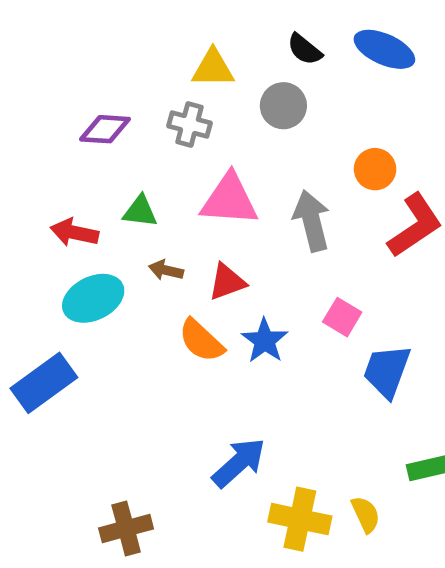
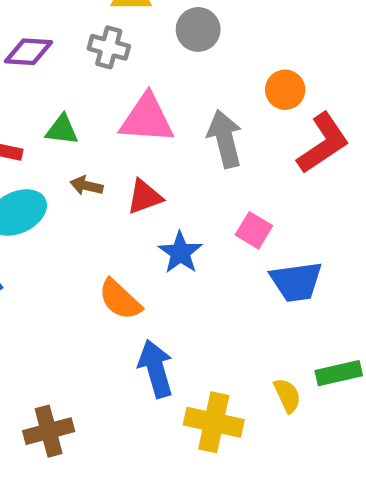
orange semicircle: (201, 341) -> (120, 299), moved
blue trapezoid: (387, 371) -> (296, 282), turned -118
blue arrow: (239, 463) -> (156, 369), turned -64
yellow semicircle: (366, 514) -> (287, 395), moved

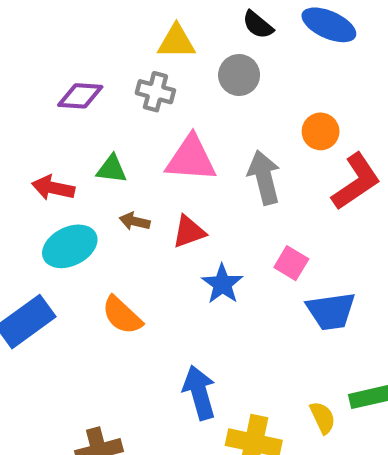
orange semicircle: (120, 299) -> (122, 315), moved

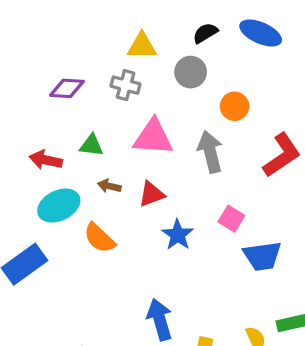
black semicircle: (258, 25) -> (205, 33), turned 110
orange circle: (321, 131) -> (235, 106), moved
orange semicircle: (122, 315) -> (99, 238), moved

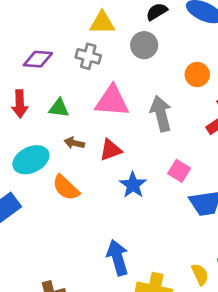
orange circle: (235, 106) -> (197, 75), moved
red arrow: (46, 160) -> (20, 104), moved, turned -104

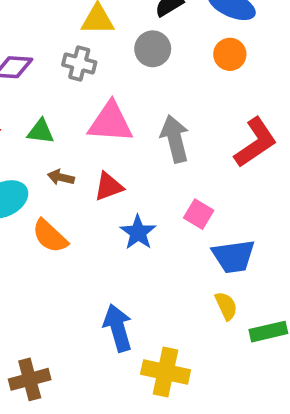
orange circle: (197, 75) -> (230, 54), moved
yellow semicircle: (200, 274) -> (226, 306), moved

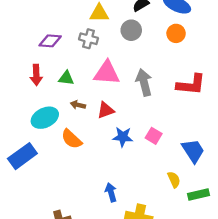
red L-shape: (256, 142) -> (191, 85), turned 40
pink square: (199, 214) -> (154, 136), moved
blue star: (138, 232) -> (123, 137), turned -30
blue trapezoid: (233, 256) -> (193, 151), moved, turned -115
blue arrow: (118, 328) -> (111, 192), size x0.7

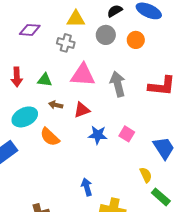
orange circle: (176, 33) -> (136, 40), moved
purple diamond: (50, 41) -> (30, 30), moved
green rectangle: (198, 194) -> (161, 197), moved, turned 54

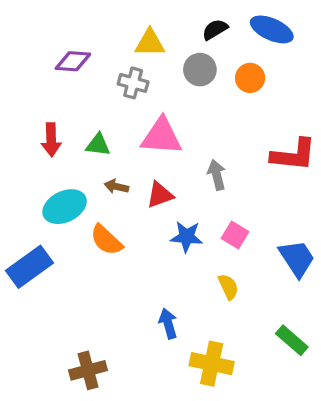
gray arrow: (118, 84) -> (217, 175), moved, size x0.7
yellow semicircle: (146, 175) -> (228, 287), moved

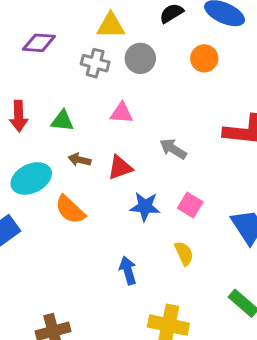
gray circle: (200, 70) -> (140, 58), moved
pink triangle: (161, 136) -> (122, 113), size x0.6
gray arrow: (217, 175) -> (173, 149), turned -44
blue arrow: (168, 324) -> (128, 270), moved

